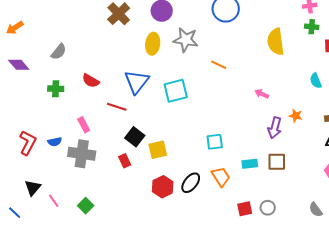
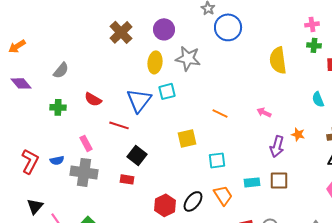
orange line: (219, 65) -> (220, 113), moved
cyan square: (176, 91) -> (167, 91), moved, size x0.7
yellow square: (158, 150) -> (187, 138), moved
red rectangle: (125, 161) -> (127, 179), turned -56

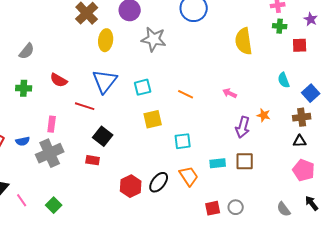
yellow ellipse: (155, 62) -> (106, 40), moved
cyan square: (167, 91) -> (143, 87), moved
pink rectangle: (86, 143) -> (52, 124), turned 35
gray cross: (84, 172) -> (50, 153), turned -32

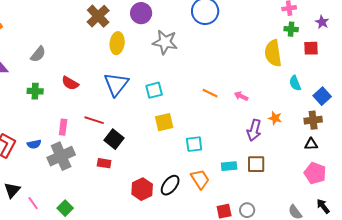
yellow semicircle: (244, 41) -> (273, 53), moved
orange line: (186, 94) -> (210, 93), moved
red line: (85, 106) -> (94, 120), moved

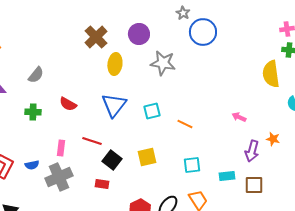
orange line: (210, 93) -> (185, 124), moved
yellow square: (164, 122) -> (147, 157), moved
cyan rectangle: (229, 166) -> (227, 176), moved

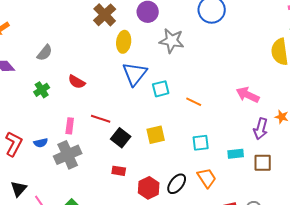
blue triangle: (114, 105) -> (135, 74), moved
green cross: (33, 112) -> (42, 90), turned -35
pink arrow: (239, 117) -> (248, 95), size x1.6
red rectangle: (102, 184) -> (119, 171), moved

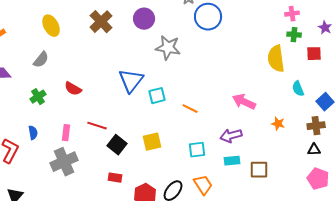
yellow ellipse: (124, 42) -> (51, 26), moved, turned -35
purple arrow: (261, 129) -> (231, 136), moved, turned 60
blue semicircle: (41, 143) -> (33, 133), moved, turned -88

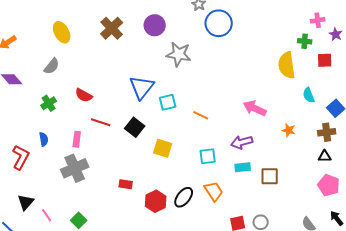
pink cross: (292, 14) -> (318, 20), moved
red line: (97, 126) -> (101, 122), moved
yellow square: (152, 142) -> (163, 148), turned 30
black square: (117, 145) -> (135, 127), moved

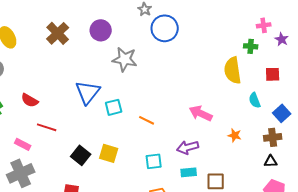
red square: (325, 60) -> (273, 74), moved
black square: (135, 127) -> (81, 155), moved
pink rectangle: (77, 139) -> (23, 144), turned -70

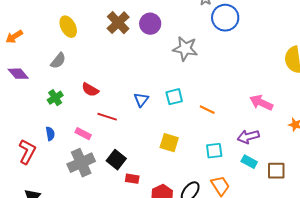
purple circle: (101, 30) -> (150, 24), moved
blue triangle: (88, 92) -> (141, 100), moved, size x0.6
black square: (81, 155) -> (116, 160), moved
cyan rectangle: (189, 172) -> (249, 162), turned 35

